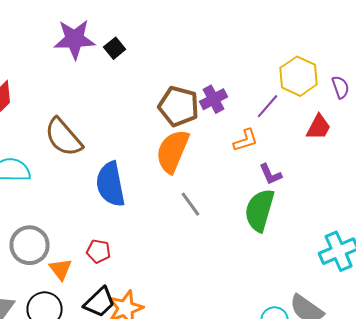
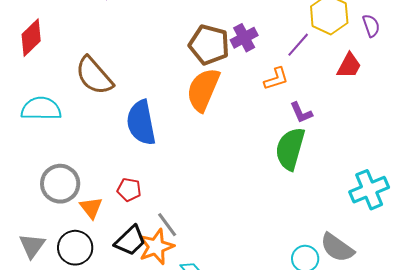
gray line: (191, 204) -> (167, 225), moved

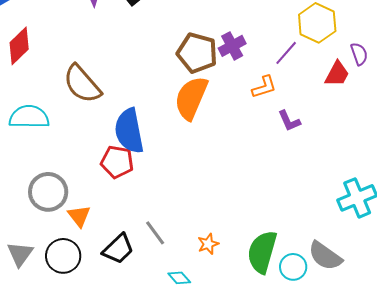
purple semicircle: (371, 26) -> (359, 54), moved
green semicircle: (290, 149) -> (262, 252), moved
red pentagon: (129, 190) -> (117, 162), moved, size x1.4
orange star: (156, 247) -> (208, 244), moved, size x0.6

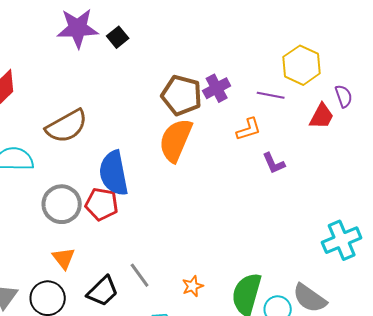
purple line: (286, 53) -> (271, 95), turned 60
brown semicircle: (82, 84) -> (67, 126), turned -78
gray circle: (48, 192) -> (62, 204), moved

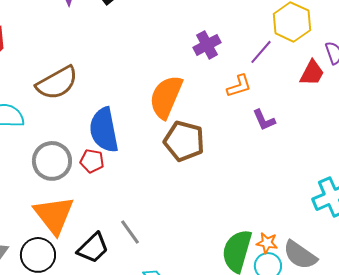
brown pentagon: (182, 95) -> (184, 141), moved
purple line: (271, 95) -> (261, 52), turned -60
red pentagon: (102, 204) -> (92, 161), size x0.7
orange triangle: (64, 258) -> (54, 215), size x1.8
orange star: (193, 286) -> (267, 243), moved, turned 30

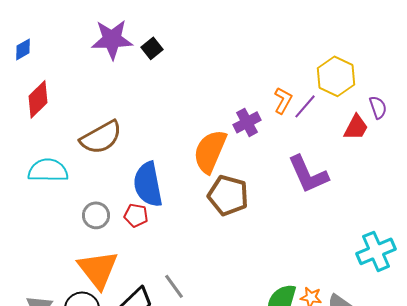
purple cross: (207, 45) -> (247, 122), moved
orange L-shape: (239, 86) -> (283, 100), moved, turned -44
purple L-shape: (264, 120) -> (308, 174), size x1.8
gray circle: (52, 161) -> (96, 215), size x0.7

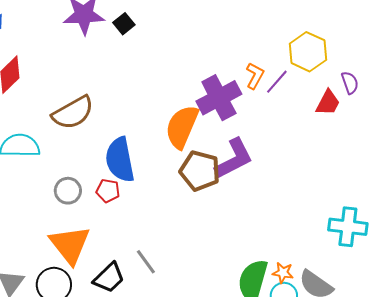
purple cross: (247, 122) -> (219, 98), size x1.6
purple L-shape: (308, 174) -> (234, 159), moved, turned -93
cyan cross: (376, 251) -> (348, 227), turned 30

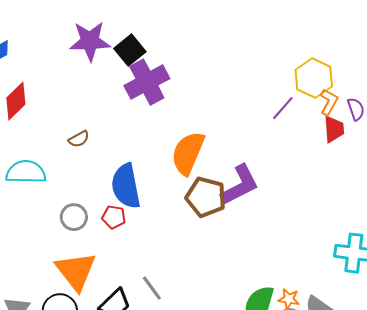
black square: (124, 24) -> (130, 50), size x1.4
orange L-shape: (255, 76) -> (329, 102), moved
purple cross: (219, 98) -> (147, 82), moved
red trapezoid: (328, 103) -> (334, 129), turned -32
brown semicircle: (73, 113) -> (79, 139), size x0.5

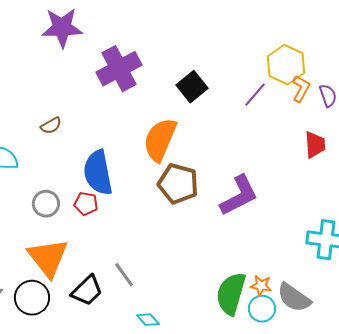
black square: (130, 50) -> (192, 87), moved
red trapezoid: (334, 129) -> (315, 145), moved
purple L-shape: (240, 185) -> (239, 196), moved

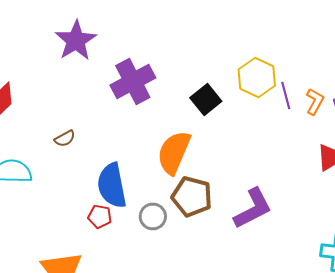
purple star: (62, 28) -> (76, 40), turned -30
yellow hexagon: (286, 65) -> (257, 78), moved
purple line: (255, 95) -> (286, 96), moved, turned -56
gray circle: (46, 204) -> (153, 216), moved

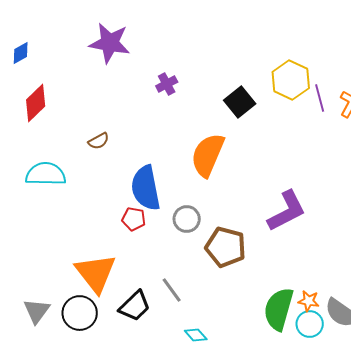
purple star: (76, 40) -> (110, 43), turned -30
purple cross: (133, 82) -> (167, 84), size x0.5
brown pentagon: (192, 196) -> (226, 247), moved

